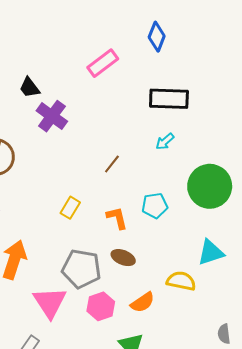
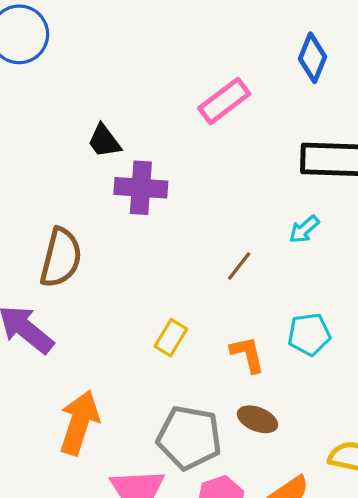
purple cross: (52, 116) -> (141, 188), turned -32
cyan arrow: (165, 142) -> (304, 229), moved

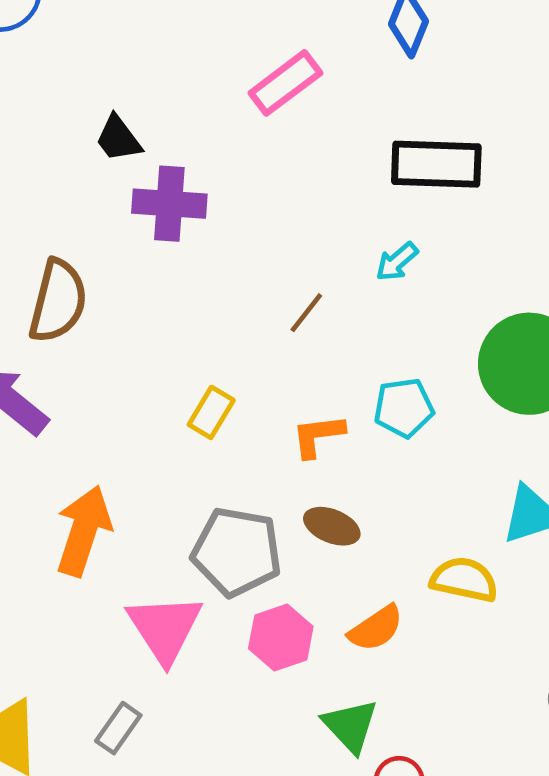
orange L-shape: (248, 354) -> (318, 436), turned -84

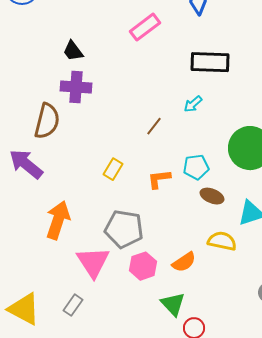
purple cross: (169, 204) -> (76, 87), moved
brown ellipse: (332, 526) -> (212, 196), moved

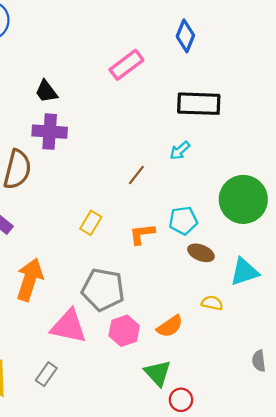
yellow semicircle: (222, 241) -> (212, 303), size x0.7
pink triangle: (93, 262) -> (69, 326), turned -45

